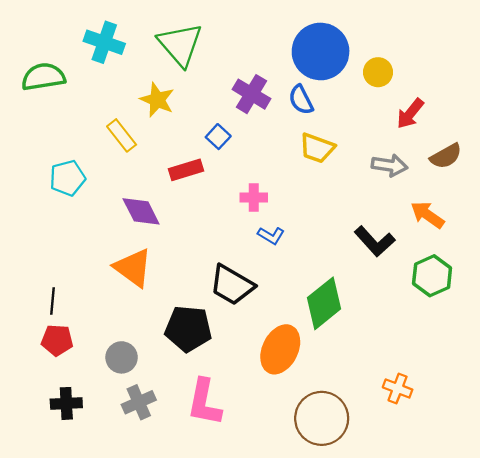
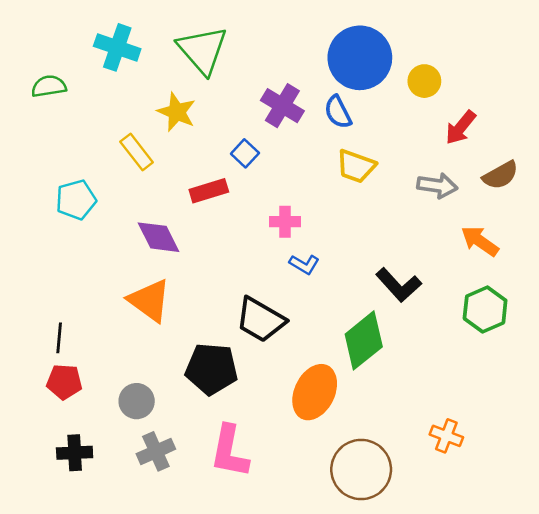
green semicircle: (43, 77) -> (49, 86), size x0.7
black L-shape: (375, 241) -> (399, 285), moved

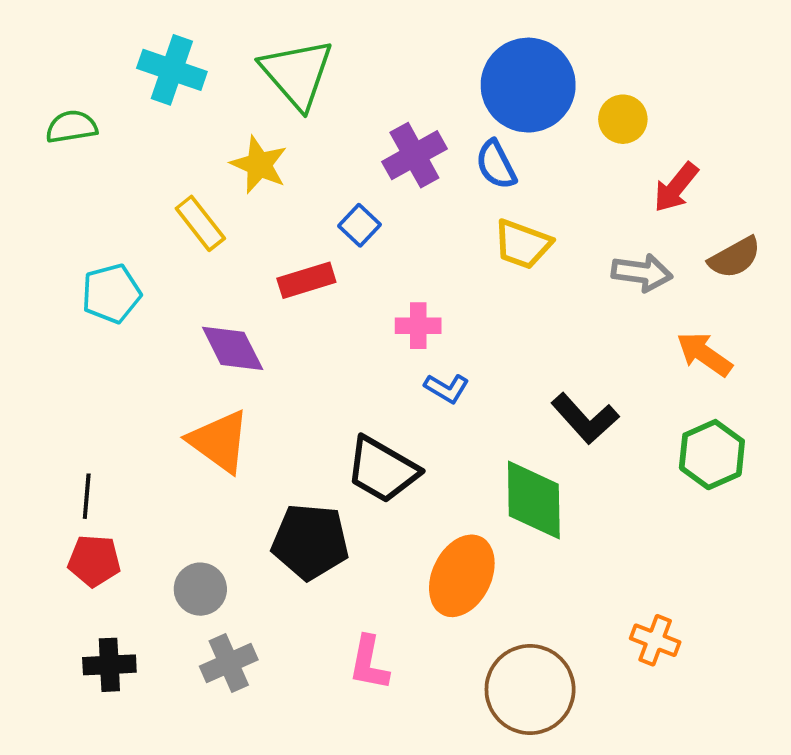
purple cross: (282, 106) -> (414, 155), turned 30
green diamond: (364, 340) -> (534, 500), turned -52
pink L-shape: (229, 451) -> (369, 663), moved, size x0.7

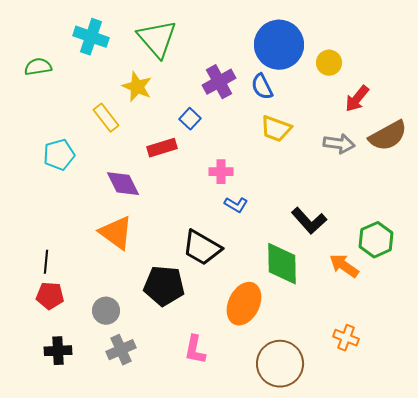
brown semicircle: (735, 257) -> (388, 136), size x1.4
orange arrow: (704, 354) -> (344, 266), moved

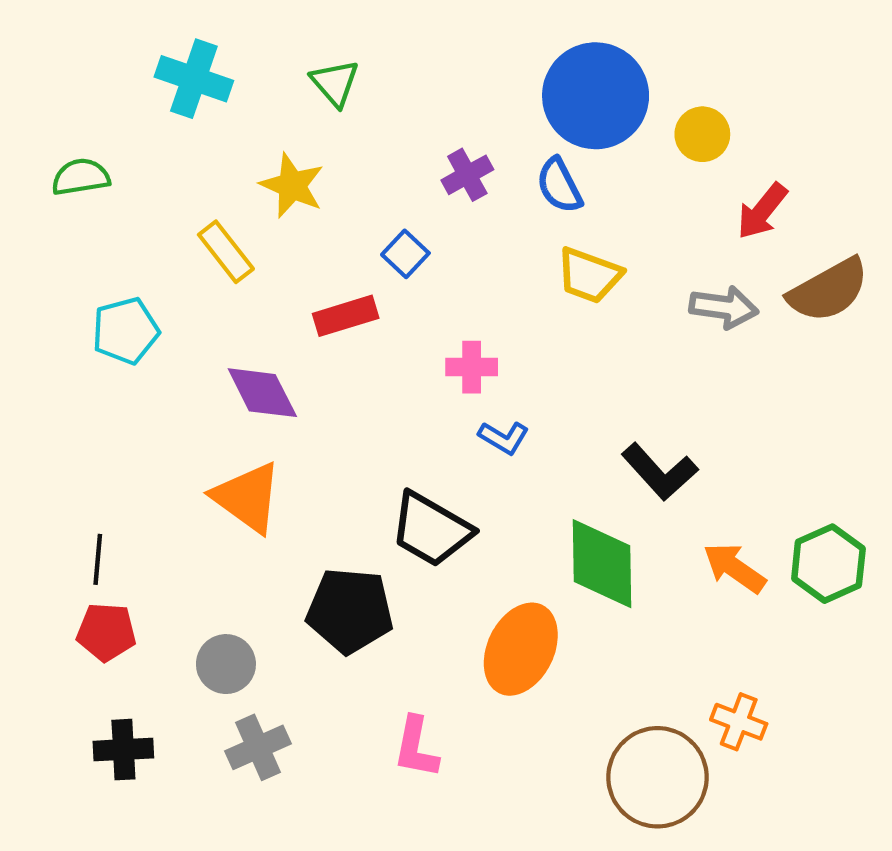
green triangle: (157, 39) -> (335, 83), size x0.6
green semicircle: (38, 67) -> (81, 177), moved
purple cross: (219, 82) -> (467, 175), size x0.7
green hexagon: (376, 240) -> (828, 564), moved
brown circle: (280, 364) -> (658, 777), moved

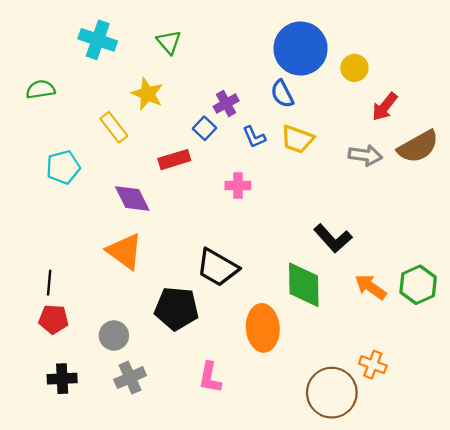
purple cross: (467, 175) -> (226, 104), moved
blue L-shape: (504, 438) -> (254, 137), moved, turned 35
orange ellipse: (521, 649) -> (263, 328), turned -30

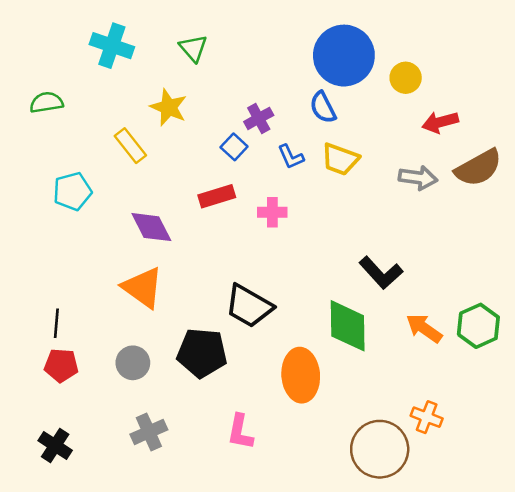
red arrow: (385, 107) -> (440, 122), turned 36
red rectangle: (174, 160) -> (217, 196), moved
gray circle: (114, 335) -> (133, 363), moved
black cross: (62, 379) -> (55, 446), moved, turned 36

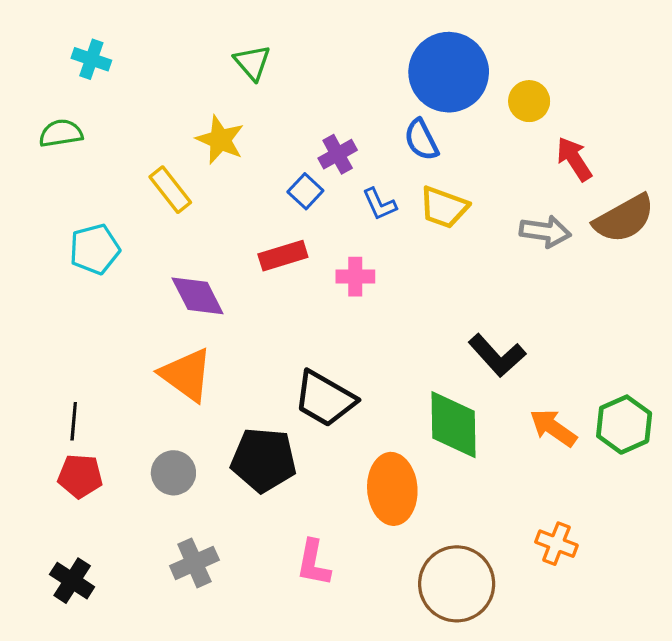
cyan cross: (112, 46) -> (91, 59), moved, size x0.7
red arrow: (440, 122) -> (574, 159), turned 72
brown circle: (380, 449) -> (457, 584), moved

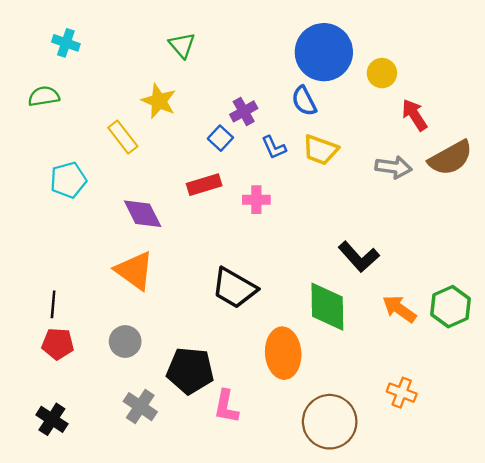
black pentagon: (264, 460) -> (190, 371), moved
gray cross: (194, 563) -> (140, 407), turned -32

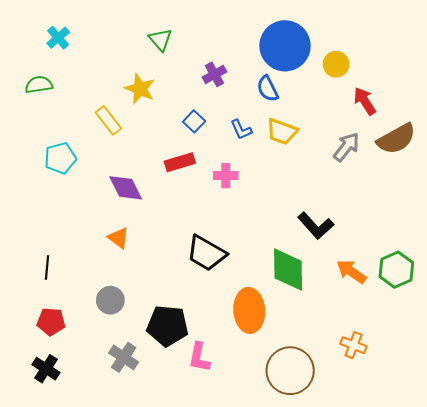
cyan cross: (66, 43) -> (58, 38), turned 30
purple cross: (244, 111) -> (215, 74), moved
gray arrow: (394, 167) -> (346, 147), turned -60
orange triangle: (134, 271) -> (118, 238), size x0.6
red pentagon: (58, 344) -> (51, 322), moved

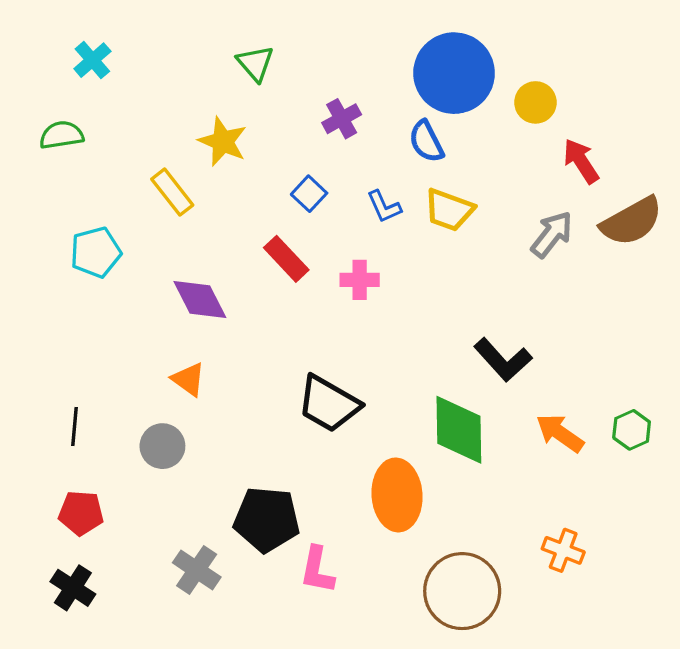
red rectangle: (180, 162) -> (286, 259), turned 64
green hexagon: (396, 270) -> (632, 430), size x0.7
gray circle: (110, 300) -> (162, 446), moved

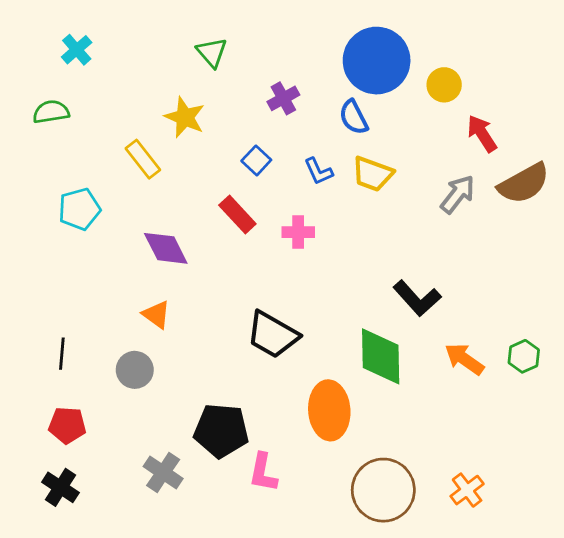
orange cross: (563, 550) -> (467, 490), moved, turned 32

